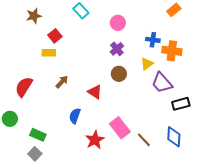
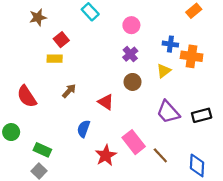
purple trapezoid: (162, 83) -> (168, 112), moved
red semicircle: (24, 87) -> (27, 96), turned -65
blue diamond: (174, 137) -> (197, 165), moved

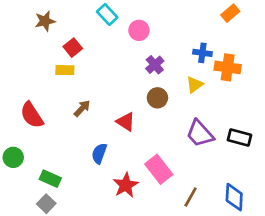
pink circle: (131, 25) -> (139, 30), moved
black rectangle: (202, 115) -> (239, 138), turned 30
brown line: (160, 155) -> (191, 197), moved, turned 72

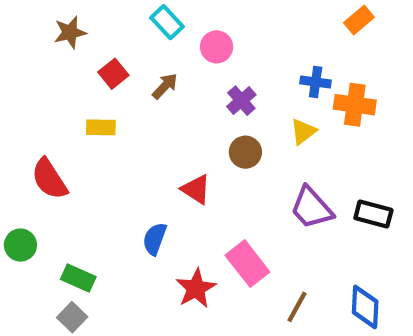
yellow rectangle: (65, 70) -> (101, 127), moved
brown arrow: (82, 108) -> (165, 86), moved

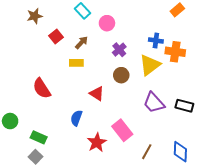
yellow rectangle: (101, 127) -> (76, 63), moved
yellow triangle: (303, 131) -> (150, 65), size x1.6
red semicircle: (49, 179) -> (42, 88), moved

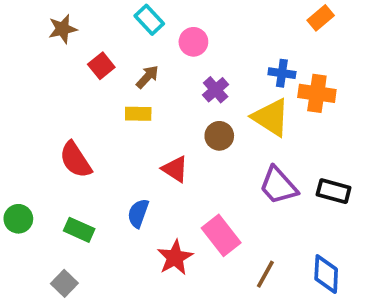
yellow triangle: (150, 65) -> (271, 117), turned -50
green rectangle: (39, 137) -> (79, 230), moved

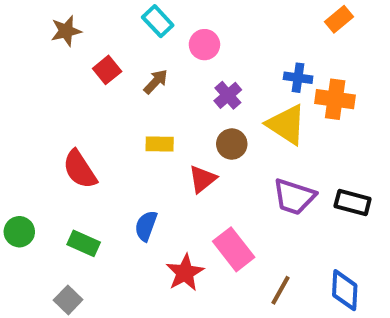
yellow rectangle: (138, 114) -> (160, 144), moved
red triangle: (175, 169) -> (203, 179), moved, turned 48
purple trapezoid: (278, 186) -> (294, 197), turned -30

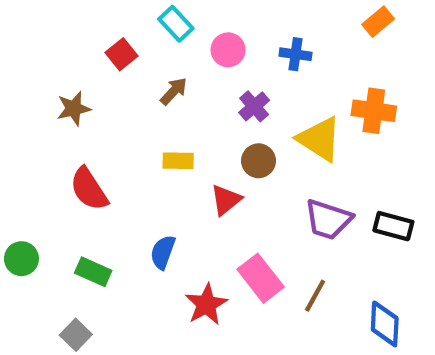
brown star: (66, 31) -> (74, 109), moved
red square: (107, 70) -> (121, 54), moved
blue cross: (298, 78) -> (295, 54), moved
brown line: (280, 290) -> (315, 296), moved

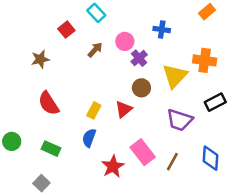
pink circle: (228, 50) -> (125, 41), moved
yellow triangle: (319, 139) -> (175, 76), turned 40
yellow rectangle: (178, 161) -> (94, 110), moved, turned -63
black rectangle: (393, 226) -> (215, 102), moved, turned -42
blue diamond: (385, 324) -> (211, 158), moved

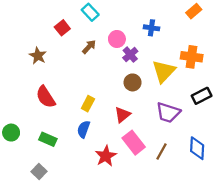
brown star: (40, 59) -> (38, 56), turned -30
red triangle: (124, 109) -> (122, 115), moved

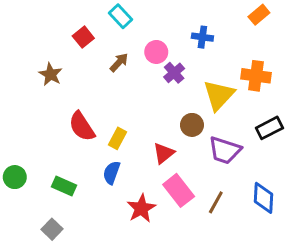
brown circle: (133, 82) -> (192, 125), moved
red semicircle: (46, 97) -> (82, 126), moved

